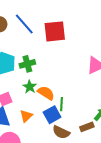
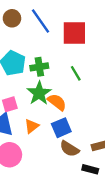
green star: (30, 87) -> (39, 93), size x1.5
green line: (62, 104) -> (76, 73), moved, turned -40

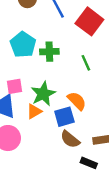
red square: (74, 33) -> (89, 21), turned 30
green star: (39, 93) -> (43, 94), moved
orange semicircle: (57, 102) -> (77, 101), moved

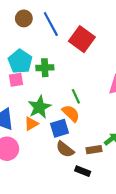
green line: (86, 63) -> (76, 96), moved
pink square: (14, 86) -> (16, 80), moved

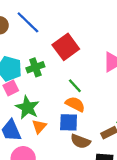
red square: (82, 39) -> (66, 47), moved, turned 35
green star: (39, 107) -> (27, 108), moved
blue square: (59, 128) -> (69, 122), turned 36

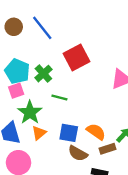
green cross: (35, 67) -> (43, 74), turned -30
green line: (75, 86) -> (59, 97), moved, turned -42
orange semicircle: (75, 104) -> (96, 132), moved

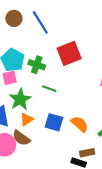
green cross: (43, 74) -> (37, 65), turned -35
brown rectangle: (107, 149) -> (87, 153), moved
brown semicircle: (78, 153) -> (21, 138), moved

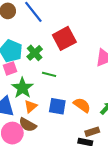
green cross: (37, 65) -> (35, 53), turned 35

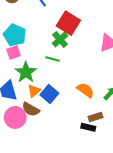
red square: (64, 38) -> (68, 23), turned -30
green cross: (35, 53) -> (60, 40), moved
blue square: (57, 106) -> (49, 94), moved, turned 30

